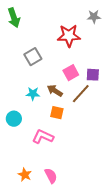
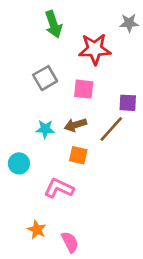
green arrow: (14, 18) -> (53, 24), moved
pink square: (71, 73) -> (84, 89), moved, turned 35
brown arrow: (55, 91) -> (75, 125), turned -49
orange star: (25, 175) -> (37, 230), moved

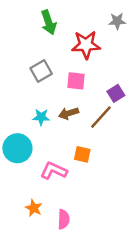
purple square: (128, 103) -> (116, 93), turned -35
orange square: (78, 155) -> (82, 154), moved
cyan circle: (19, 163) -> (17, 148), size x1.5
pink semicircle: (70, 242) -> (64, 219), turned 30

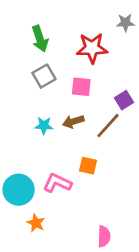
green arrow: (49, 22) -> (40, 39), moved
cyan circle: (17, 148) -> (19, 190), moved
pink semicircle: (64, 219) -> (104, 236), moved

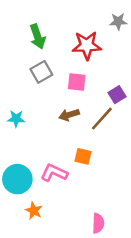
cyan star: (44, 126) -> (16, 119), moved

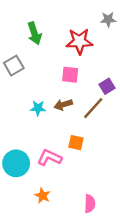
gray square: (41, 72) -> (14, 66), moved
cyan star: (16, 119) -> (38, 108), moved
orange star: (34, 211) -> (43, 196), moved

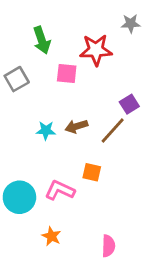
pink square: (70, 75) -> (67, 74), moved

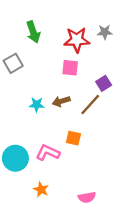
gray star: (131, 23) -> (105, 32), moved
pink square: (67, 74) -> (70, 68), moved
pink semicircle: (108, 246) -> (87, 197), turned 78

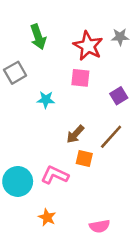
red star: (77, 40) -> (88, 46), turned 30
brown arrow: (61, 101) -> (75, 134), moved, turned -30
cyan star: (37, 105) -> (46, 100), moved
brown line: (90, 105) -> (111, 137), moved

